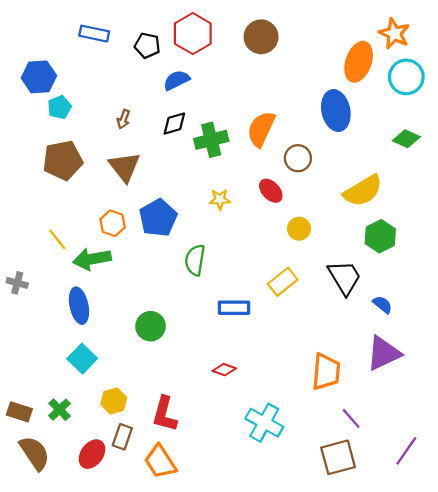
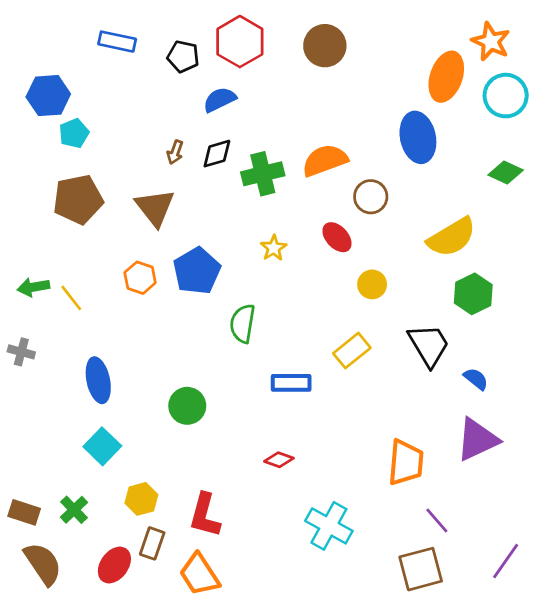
brown arrow: (123, 119) -> (175, 152), moved
orange semicircle: (261, 129) -> (325, 160), turned 45
yellow star: (220, 199) -> (274, 248), turned -30
green arrow: (92, 259) -> (33, 287), moved, size x0.7

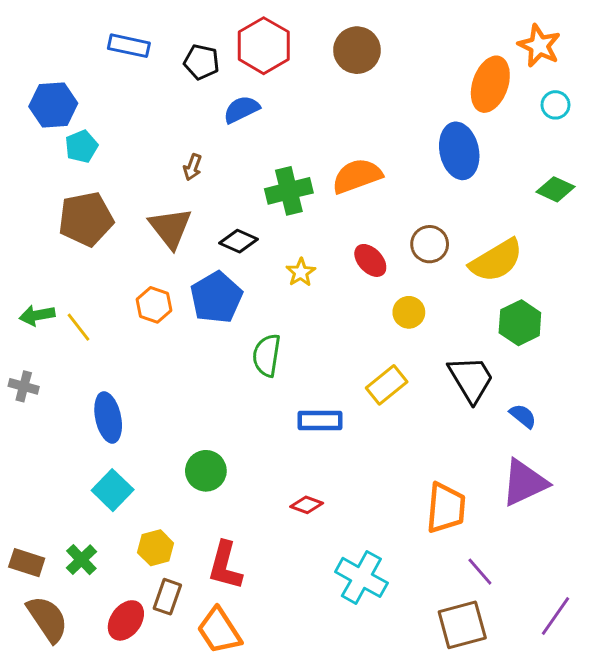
cyan circle: (506, 96) -> (555, 105), size x0.6
black diamond: (217, 154) -> (238, 241), moved, turned 40
brown circle: (371, 197) -> (430, 244), moved
green circle: (187, 406) -> (206, 471), moved

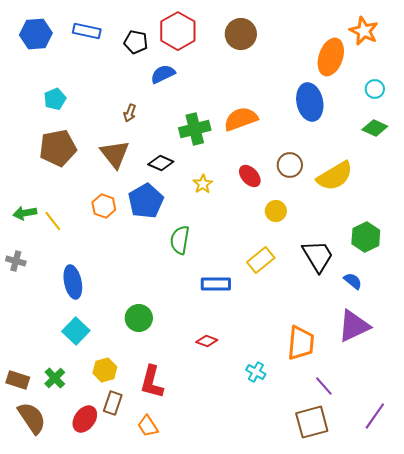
blue hexagon: (53, 105) -> (36, 34), moved
cyan circle: (555, 105) -> (375, 89), moved
green hexagon: (520, 323) -> (366, 237), moved
cyan cross: (361, 577) -> (256, 372), moved, size x0.6
orange trapezoid: (219, 631) -> (148, 426), size x0.7

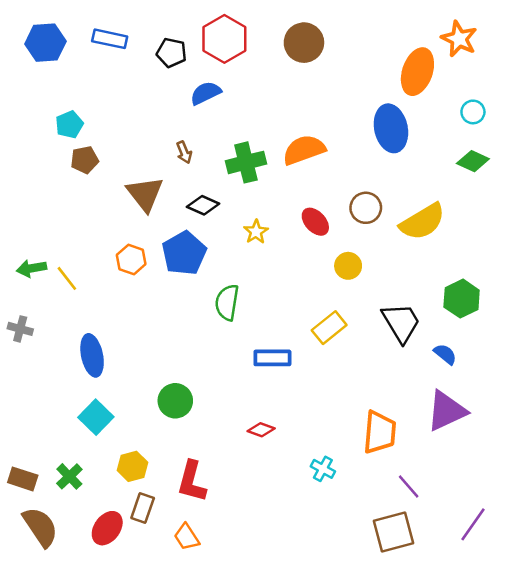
brown arrow: (130, 113) -> (184, 152), moved, turned -42
brown pentagon: (58, 148) -> (84, 160), moved, size x0.6

